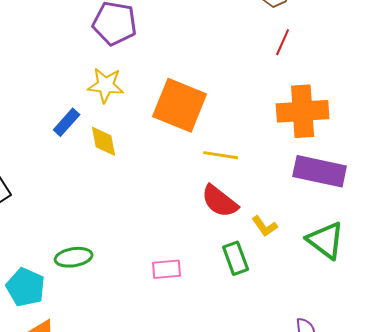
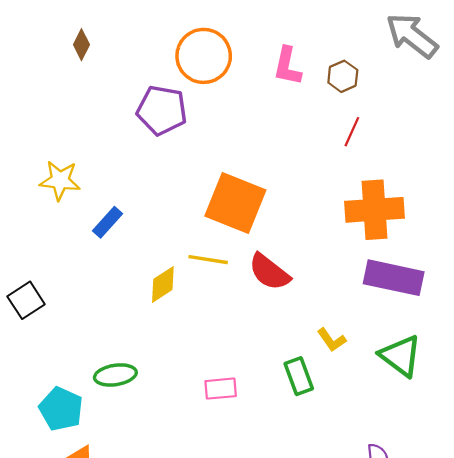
yellow star: (106, 85) -> (60, 180), moved
yellow diamond: (104, 141) -> (163, 284), moved, turned 68
yellow line: (221, 155) -> (208, 260), moved
red semicircle: (220, 201) -> (269, 272), moved

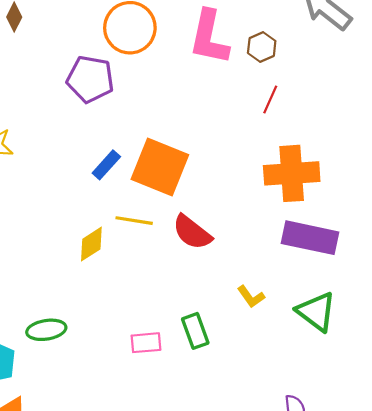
pink L-shape: (287, 66) -> (209, 37), size x1.5
blue rectangle: (107, 222) -> (106, 165), moved
green rectangle: (299, 376) -> (195, 331), moved

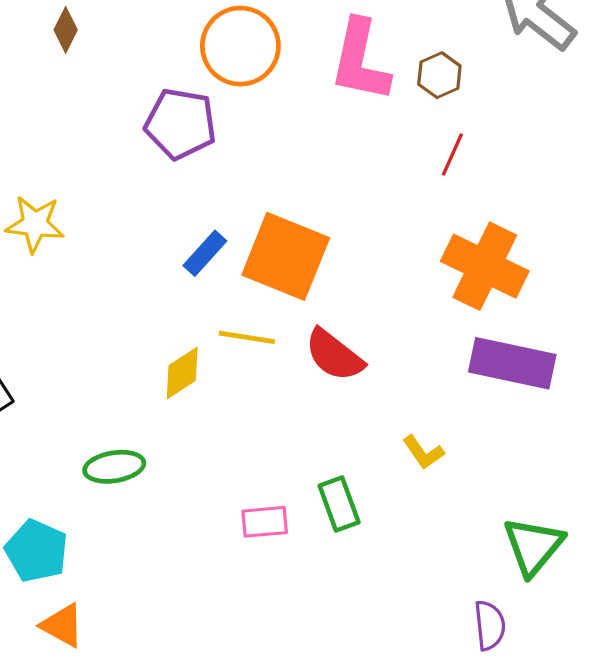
orange cross: (292, 173) -> (485, 266), turned 30
green triangle: (316, 312) -> (533, 546), moved, turned 33
green ellipse: (46, 330) -> (114, 467), moved

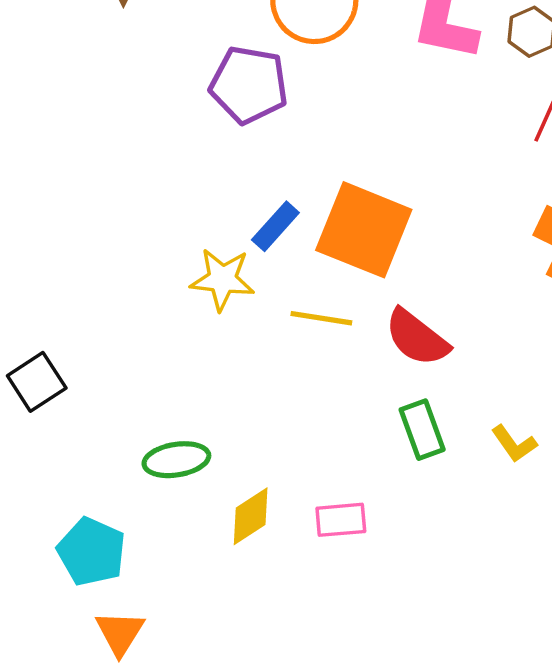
yellow star: (35, 224) -> (222, 279), moved
yellow diamond: (182, 373) -> (251, 516), moved
green rectangle: (339, 504) -> (422, 430), moved
orange triangle: (62, 625) -> (120, 633), turned 33

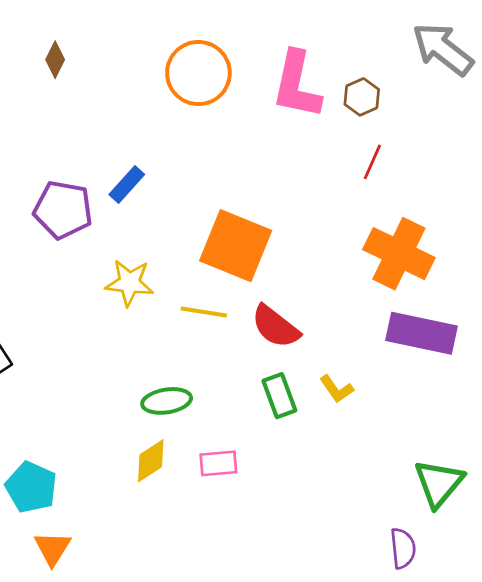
purple pentagon: (249, 85) -> (63, 210), moved
blue rectangle: (275, 226) -> (127, 185), moved
yellow L-shape: (514, 444) -> (337, 389), moved
green ellipse: (176, 460) -> (167, 401), moved

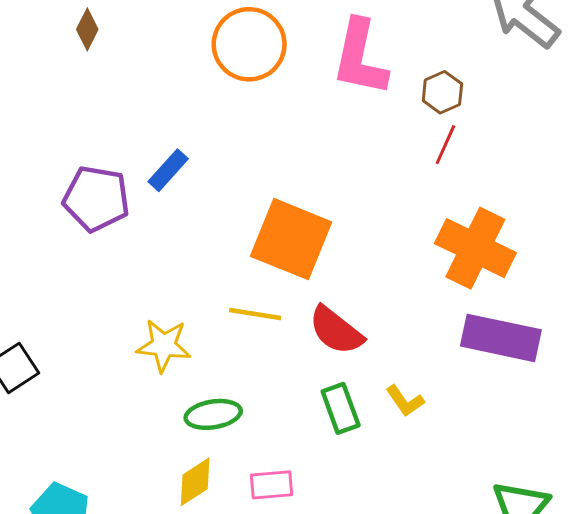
brown hexagon: (362, 97) -> (442, 92), moved
yellow star: (129, 283) -> (164, 345), moved

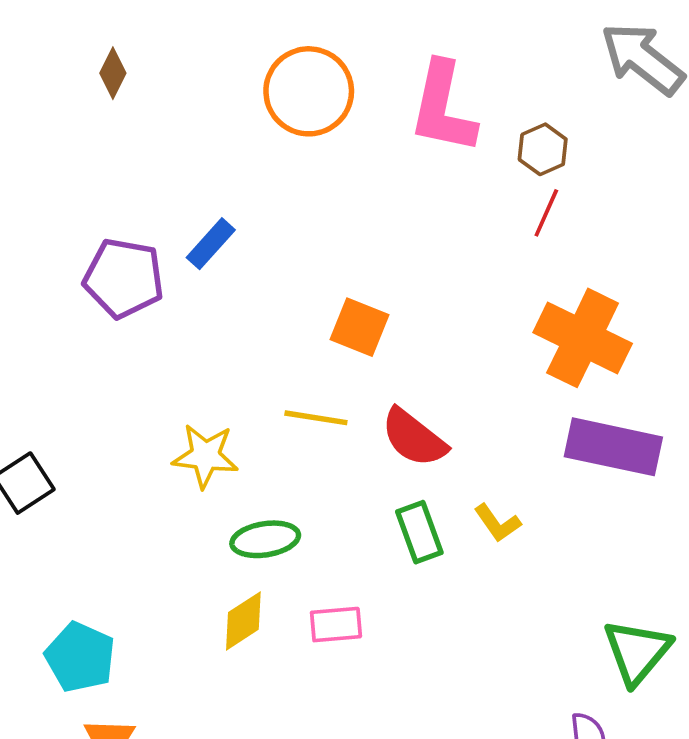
orange square: (291, 239) -> (359, 327), size x0.6

